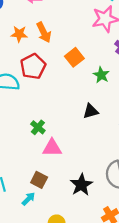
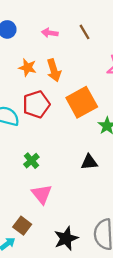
orange square: (74, 57) -> (82, 102), size x1.5
green cross: (38, 127) -> (31, 161), moved
pink triangle: (52, 148) -> (42, 194), turned 42

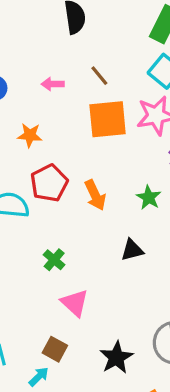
orange arrow: (54, 70) -> (95, 195), moved
orange square: (82, 102) -> (108, 119), moved, turned 32

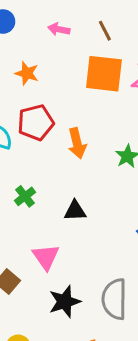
black triangle: (132, 250) -> (75, 211), moved
pink triangle: (75, 303) -> (46, 257), moved

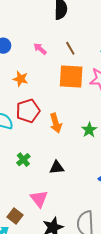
pink arrow: (59, 29) -> (40, 49), turned 32

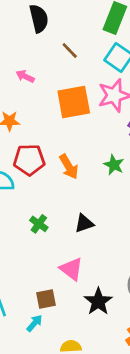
brown line: (70, 48) -> (70, 51), moved
red pentagon: (28, 111) -> (29, 160), turned 30
brown square: (15, 216) -> (46, 299), turned -35

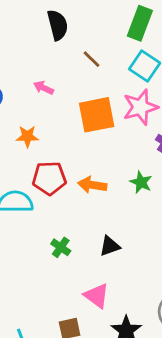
orange arrow: (69, 167) -> (92, 185), turned 130

